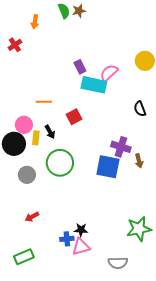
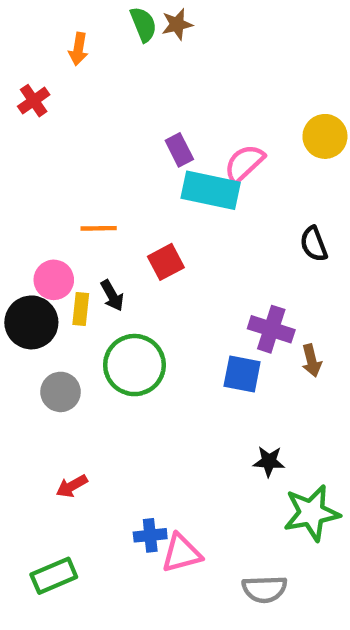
blue square: (108, 167) -> (242, 374), size x0.7
black star: (81, 230) -> (269, 461), moved

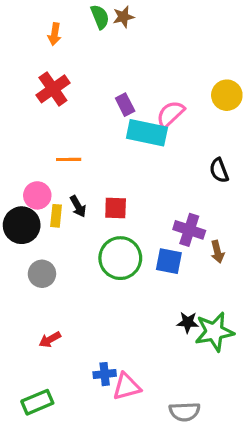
red cross: (34, 101) -> (53, 89), moved, size x1.5
red square: (166, 262) -> (116, 208), moved, turned 30
green circle: (134, 365) -> (120, 258), moved
green star: (312, 513) -> (214, 332), moved

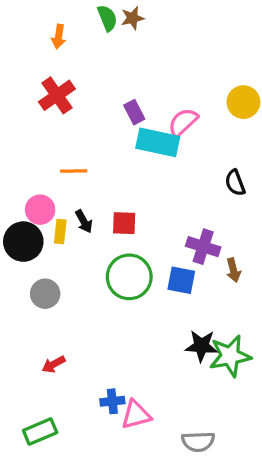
black star: (188, 322) -> (201, 346), size x1.4

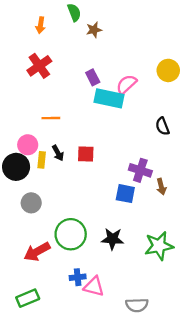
brown star: (133, 18) -> (94, 30), moved
green circle: (129, 277) -> (71, 234), moved
black star: (201, 346) -> (112, 239), moved
red arrow: (54, 364) -> (37, 252), size x1.6
pink triangle: (136, 415) -> (94, 287), turned 30

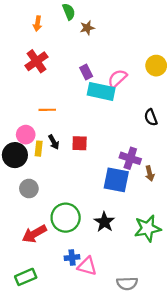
blue square: (125, 194) -> (116, 180), size x1.4
black star: (112, 239) -> (104, 222), turned 30

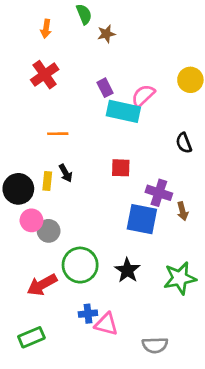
pink circle: (26, 135) -> (31, 220), moved
red square: (80, 143) -> (121, 168), moved
gray circle: (29, 189) -> (49, 231), moved

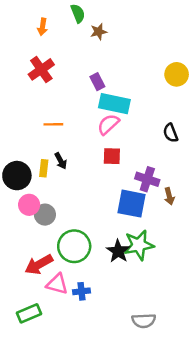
pink semicircle: (143, 96) -> (108, 124), moved
green star: (180, 278) -> (139, 245), moved
pink triangle: (106, 324) -> (57, 284), moved

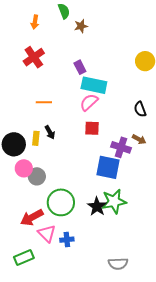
brown arrow: (169, 196) -> (139, 139), moved, turned -48
pink triangle: (57, 284) -> (47, 234), turned 30

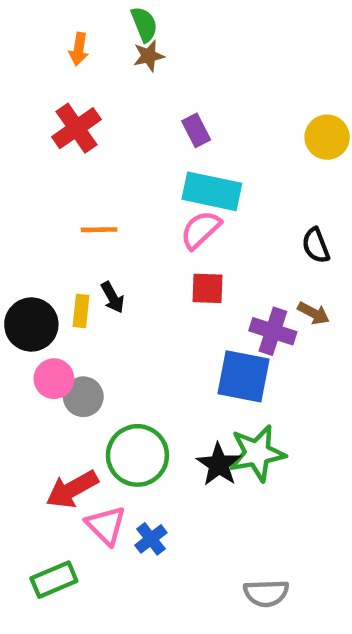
brown star: (81, 26) -> (149, 56), moved
purple rectangle: (80, 67) -> (196, 130), moved
blue cross: (67, 240) -> (151, 539), turned -32

